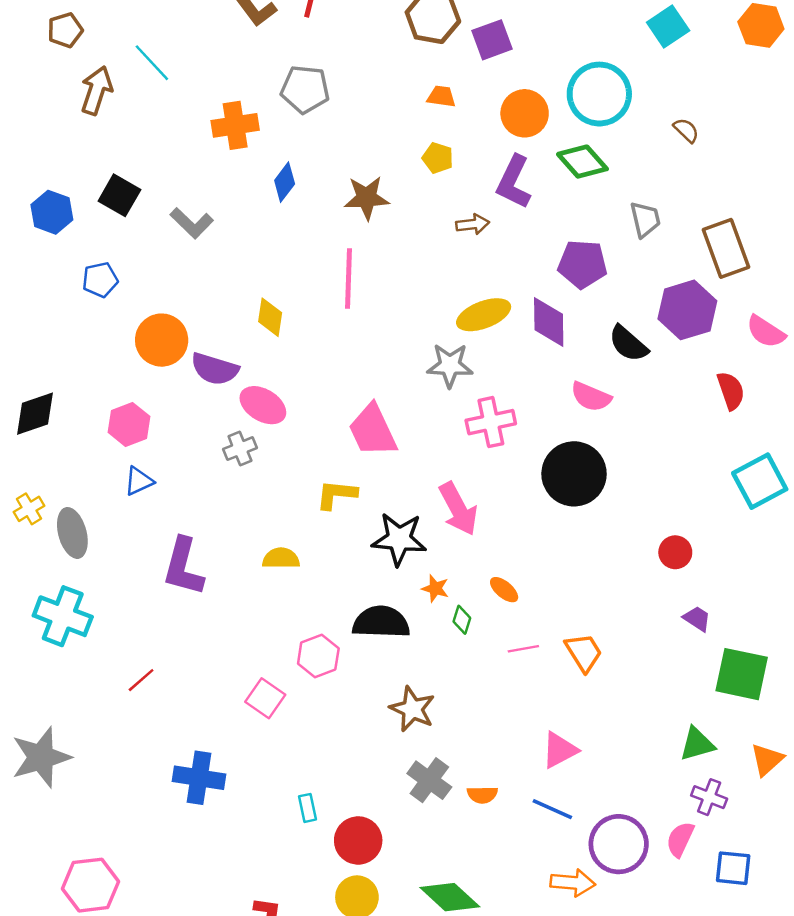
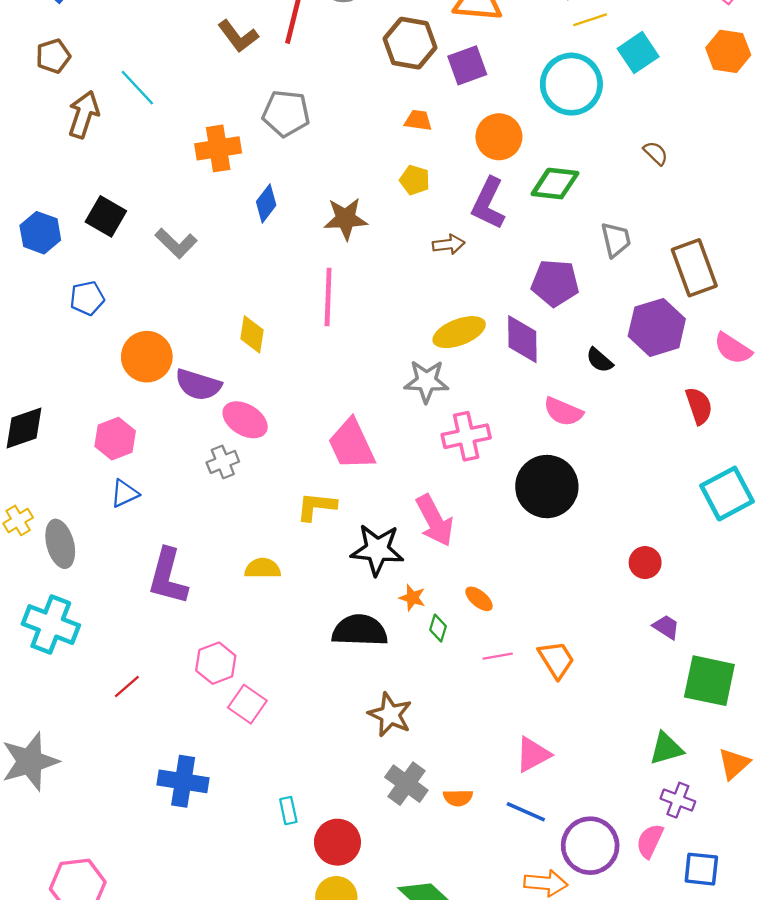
cyan circle: (599, 94) -> (571, 84), moved
green diamond: (582, 162) -> (555, 184), turned -42
black semicircle: (628, 344) -> (599, 360), size x0.7
pink hexagon: (318, 656) -> (216, 663), moved

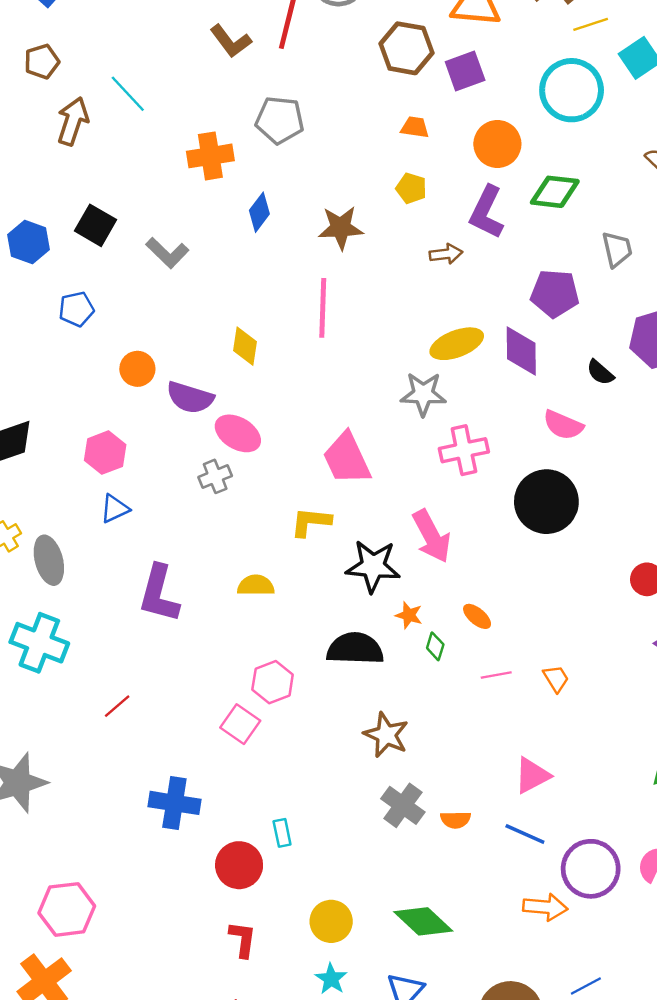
orange circle: (147, 357) -> (137, 369), size x0.7
orange trapezoid: (556, 660) -> (556, 679), size x0.7
pink hexagon: (216, 663) -> (273, 682), moved
red circle: (337, 842) -> (239, 865), moved

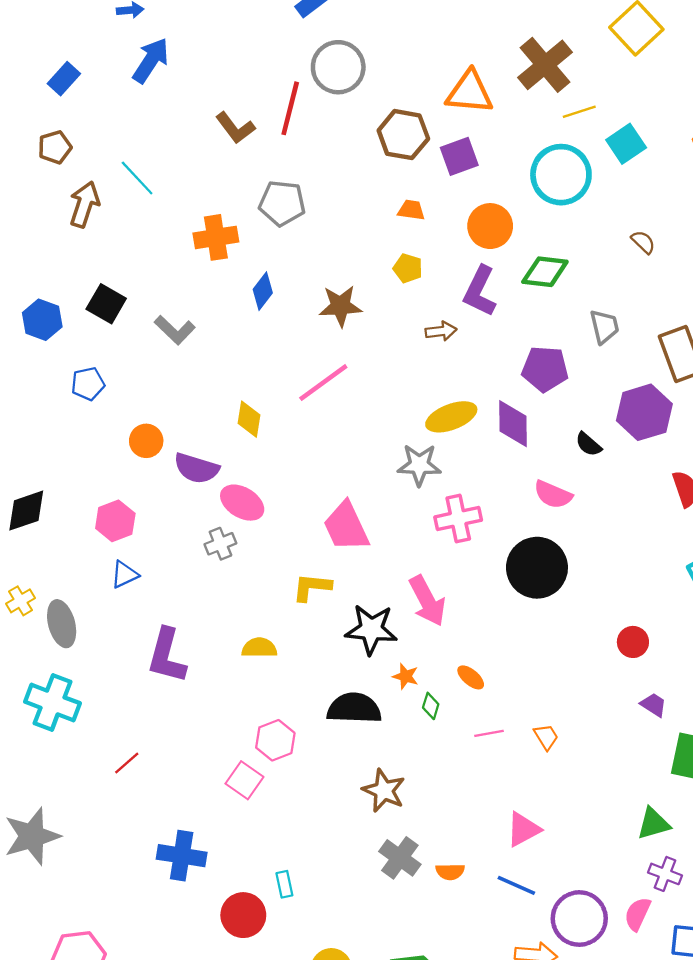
pink line: (323, 308) -> (323, 383), turned 52

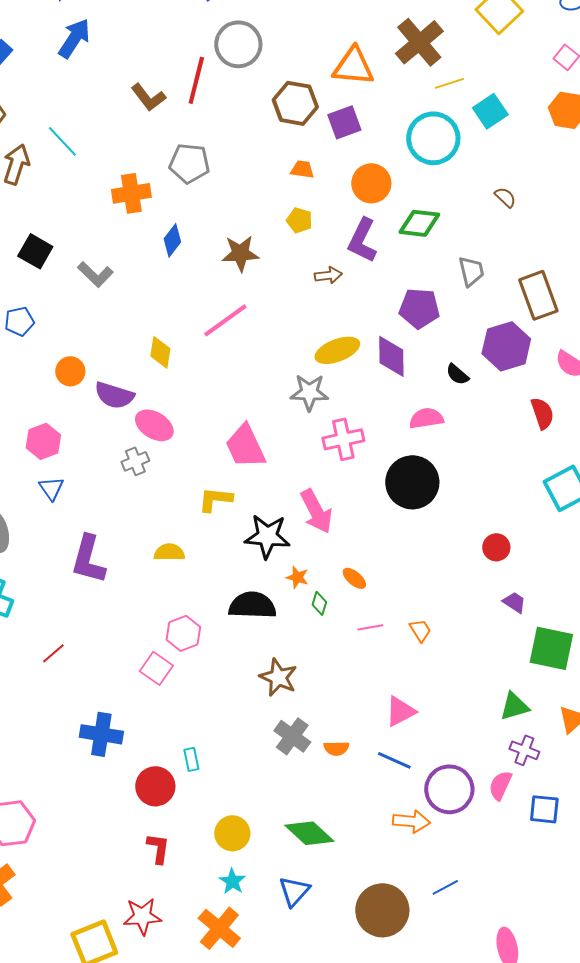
pink semicircle: (553, 495) -> (426, 418), turned 148
blue triangle: (124, 575) -> (51, 488), turned -40

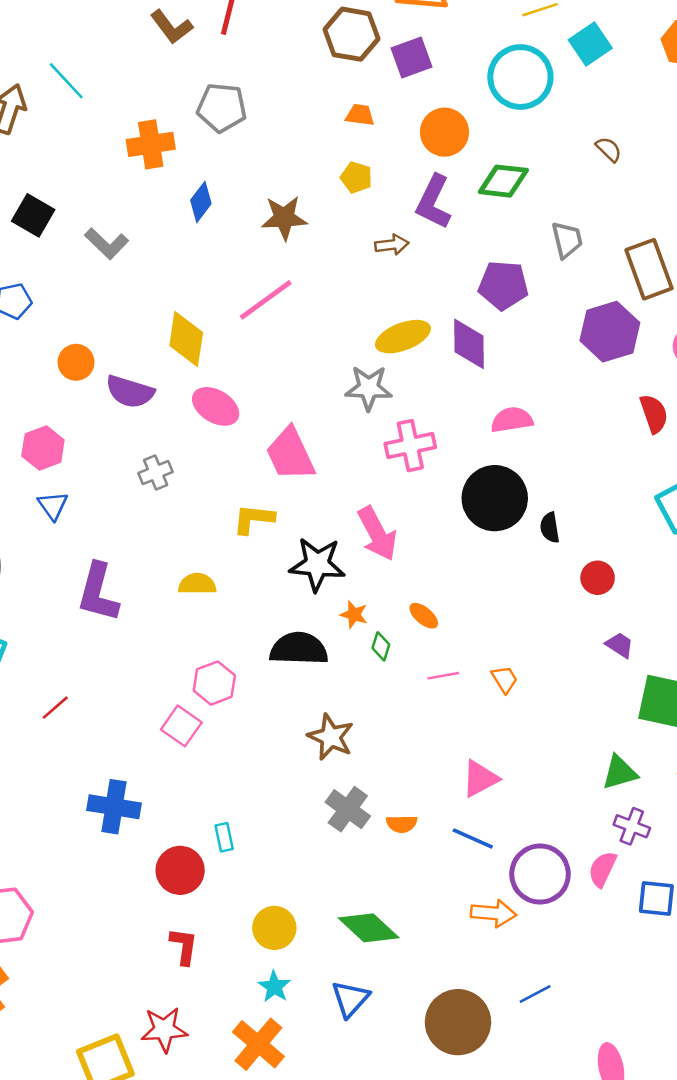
yellow diamond: (160, 352) -> (186, 339), size x1.4
black semicircle: (457, 374) -> (550, 528), moved, turned 40
pink ellipse: (154, 425) -> (216, 406), moved

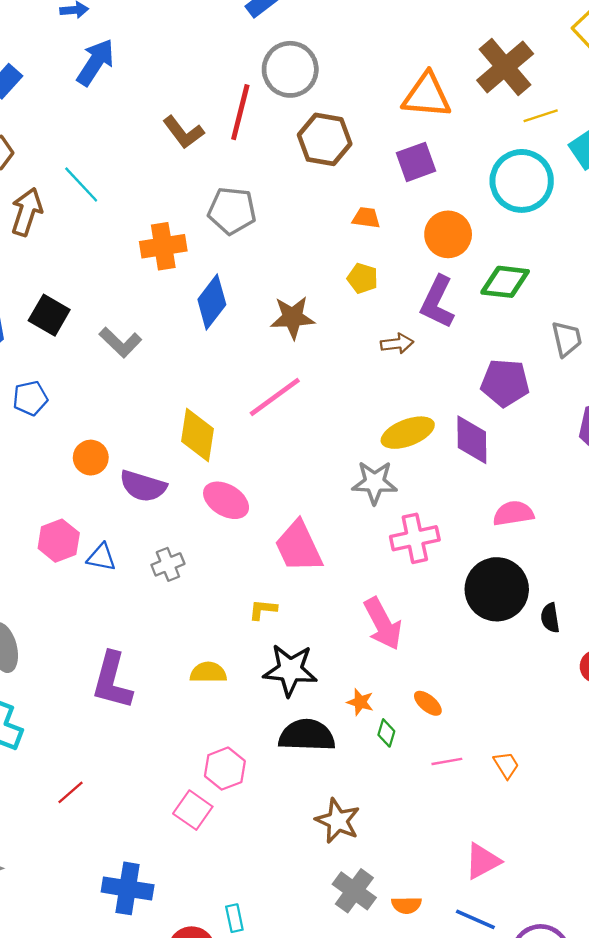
brown hexagon: (351, 34) -> (325, 139), moved
blue diamond: (201, 202) -> (212, 302), size x1.4
blue triangle: (53, 506) -> (101, 557), moved, turned -44
yellow L-shape: (254, 519) -> (263, 609), size x0.7
black star: (317, 564) -> (290, 670), moved

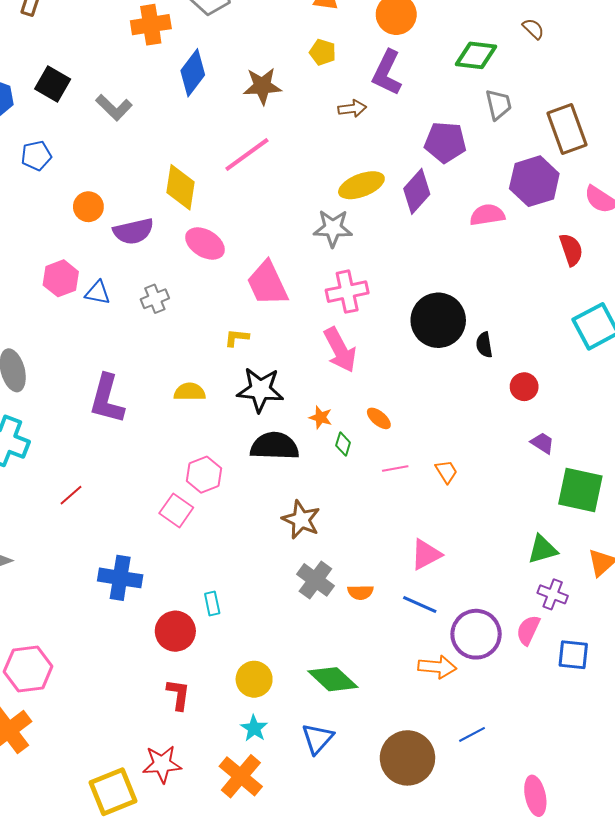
green diamond: (505, 282) -> (476, 55), moved
purple diamond: (472, 440) -> (417, 191), turned 42
purple semicircle: (143, 486) -> (133, 231), turned -30
pink semicircle: (513, 513) -> (487, 215), moved
pink cross: (415, 538) -> (347, 292), moved

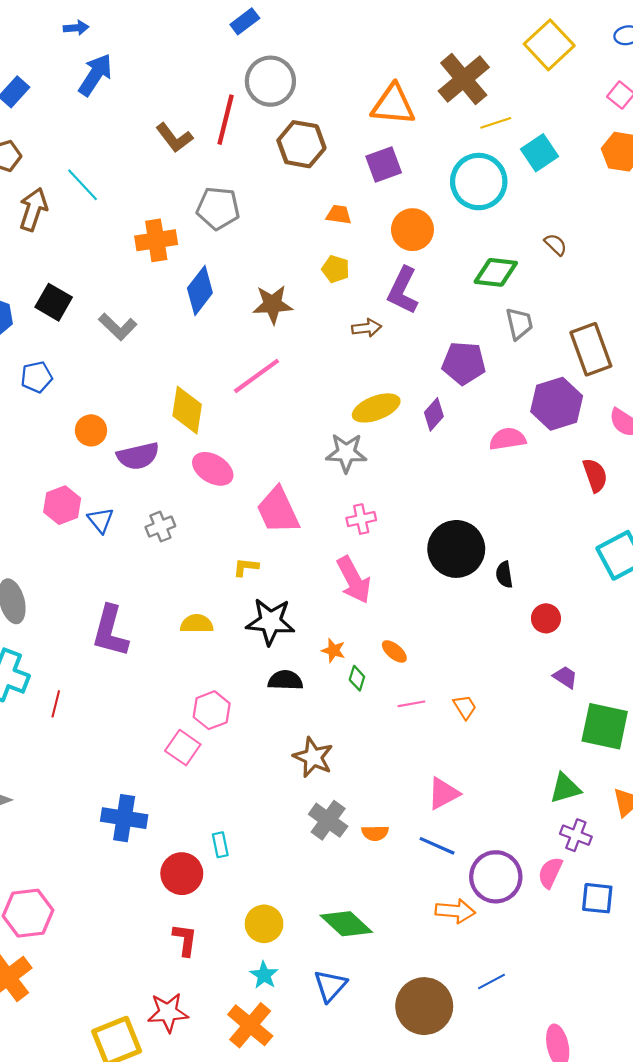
purple diamond: (417, 191) -> (434, 414), size x0.7
pink cross: (347, 292) -> (361, 519), size x0.7
blue triangle: (98, 293) -> (101, 520), turned 40
black semicircle: (275, 446) -> (285, 680), size x0.7
red line: (71, 495) -> (56, 704), moved, turned -35

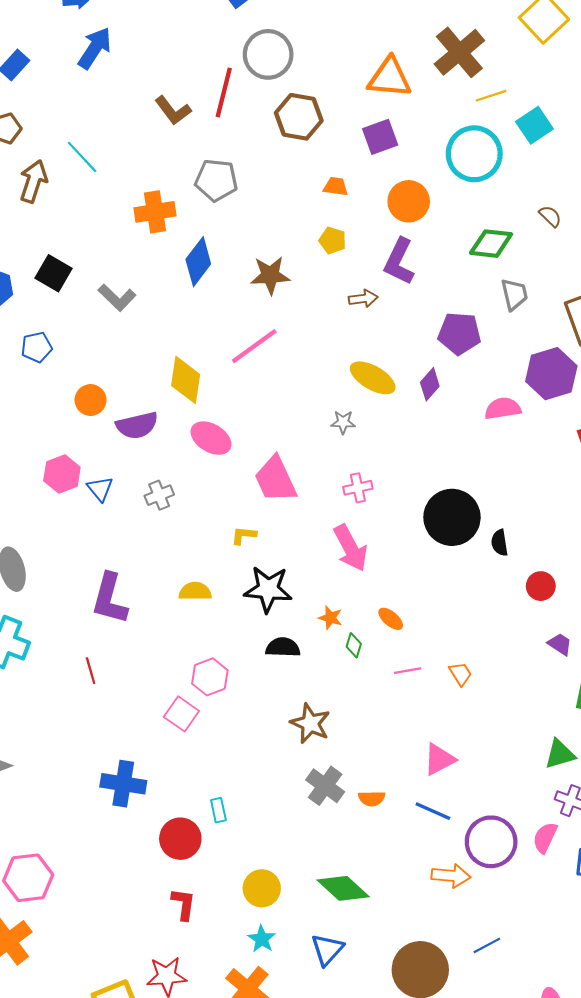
yellow ellipse: (376, 408) -> (373, 378), turned 51
gray star: (346, 453) -> (343, 422), size x0.6
red line: (56, 704) -> (91, 671), moved, turned -30

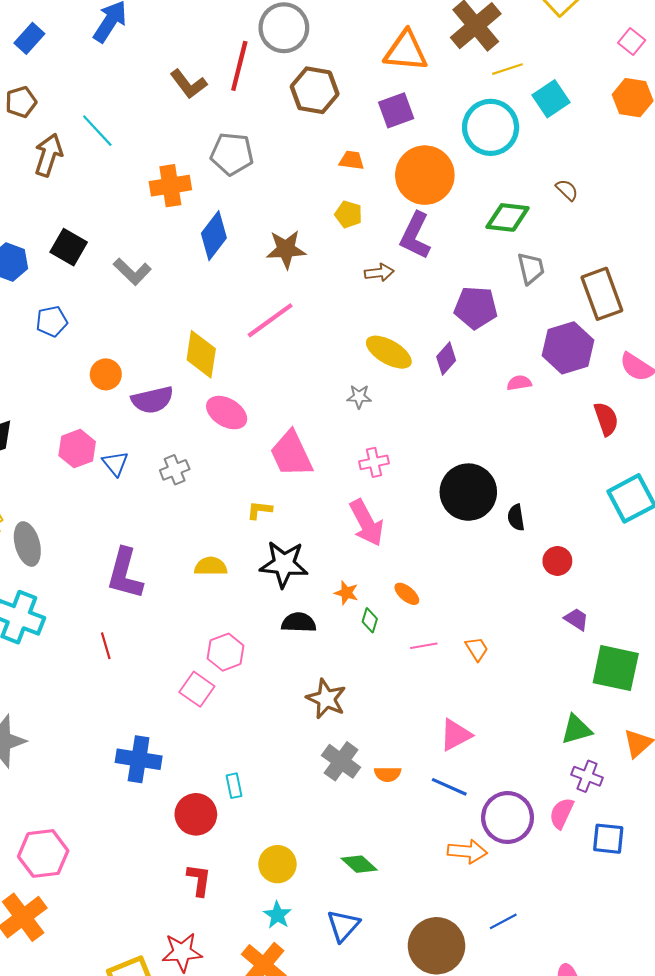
orange circle: (409, 201) -> (425, 175), size x1.4
pink semicircle: (503, 408) -> (519, 383), size x0.7
green diamond: (343, 888) -> (359, 864), size x0.7

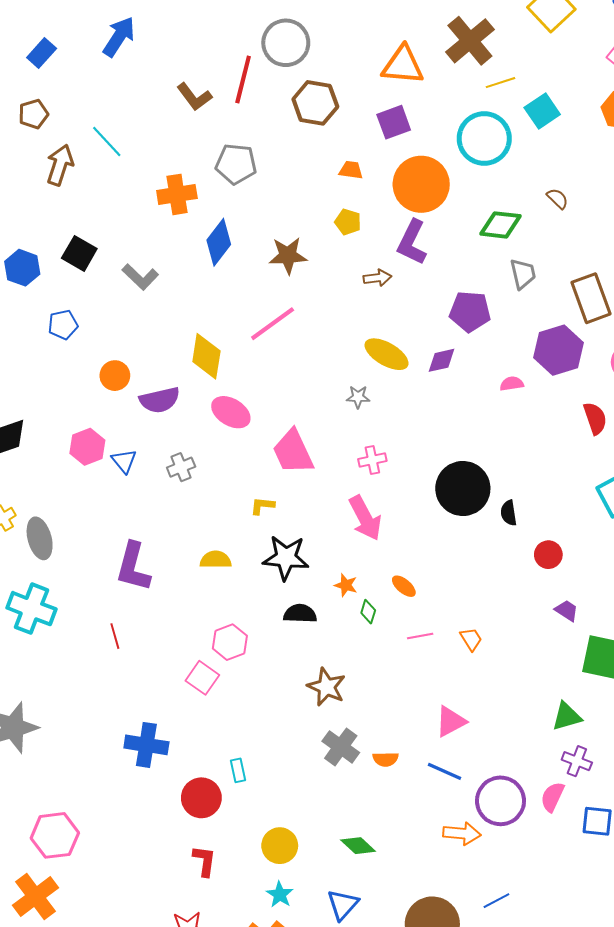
purple diamond: (446, 358) -> (441, 360), turned 36

